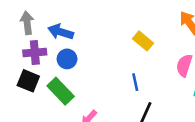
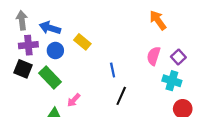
yellow rectangle: (143, 41) -> (82, 42), moved

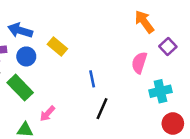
purple square: (178, 57) -> (168, 47), moved
cyan cross: (172, 81) -> (160, 91), turned -30

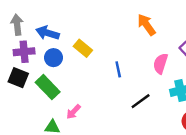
orange arrow: (144, 22) -> (146, 25), moved
blue line: (92, 79) -> (118, 69), moved
black line: (102, 109) -> (141, 101), moved, turned 30

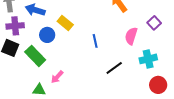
blue circle: (53, 58) -> (47, 35), moved

